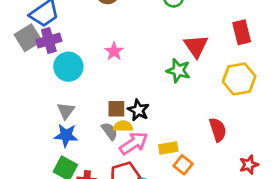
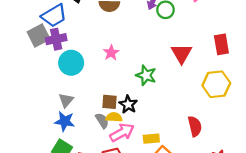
green star: (178, 71) -> (146, 75), moved

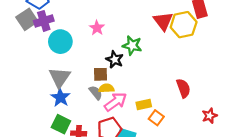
yellow hexagon: (216, 84) -> (184, 25), moved
gray triangle: (66, 100) -> (60, 77), size x1.5
black star: (128, 104) -> (115, 60), moved
blue star: (65, 121) -> (60, 97), turned 30

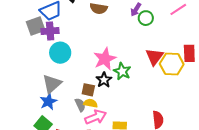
pink star: (97, 28) -> (105, 59), moved, size x1.6

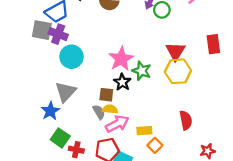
gray square: (36, 26) -> (42, 30), turned 36
purple cross: (50, 31) -> (58, 34), turned 30
yellow hexagon: (172, 64) -> (178, 71), moved
blue star: (48, 101) -> (50, 111), moved

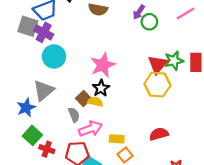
green star: (142, 71) -> (174, 61), moved, turned 30
brown square: (106, 95) -> (83, 99), turned 32
yellow semicircle: (110, 109) -> (95, 102), moved
red semicircle: (186, 120) -> (159, 134), turned -102

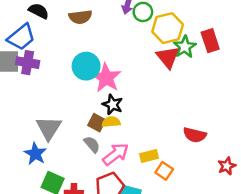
cyan circle: (54, 56) -> (86, 66), moved
yellow hexagon: (157, 85) -> (168, 28), moved
red semicircle: (159, 134) -> (195, 135), turned -132

